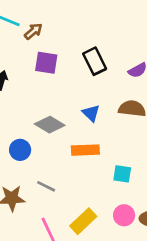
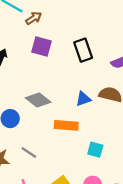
blue triangle: (91, 113) -> (83, 99), moved, turned 49

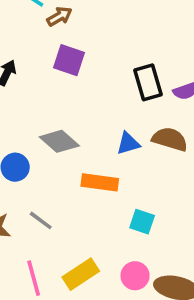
black rectangle: (83, 50) -> (148, 82), moved

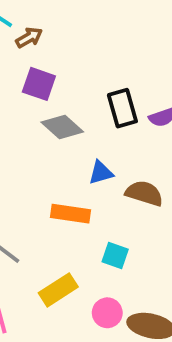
brown semicircle: (170, 139) -> (144, 193), moved
gray diamond: (59, 141) -> (62, 127), moved
yellow rectangle: (81, 274) -> (58, 290), moved

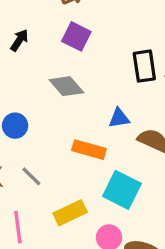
gray diamond: (62, 127) -> (66, 86), moved
cyan square: (115, 256) -> (122, 190), size x1.6

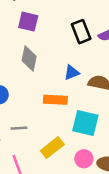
gray diamond: (66, 86) -> (29, 58), turned 65
gray line: (31, 176) -> (19, 128), turned -35

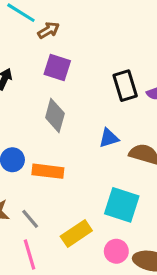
orange rectangle: (55, 100) -> (48, 171), moved
gray line: (19, 128) -> (30, 219), moved, turned 49

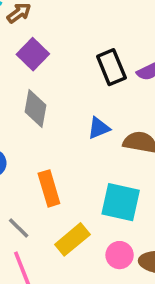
purple square: (57, 68) -> (33, 54), turned 32
orange rectangle: (48, 171) -> (49, 188), moved, turned 72

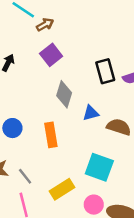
gray diamond: (35, 108) -> (64, 94), moved
orange rectangle: (49, 188) -> (51, 135), moved

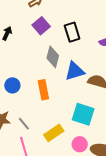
black rectangle: (105, 71) -> (72, 32), moved
blue triangle: (91, 113) -> (75, 71), size x1.5

